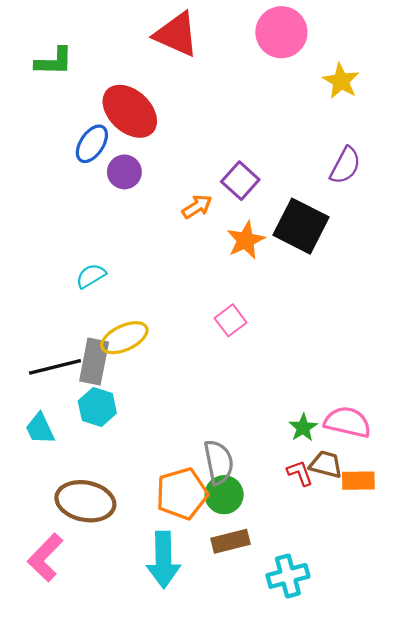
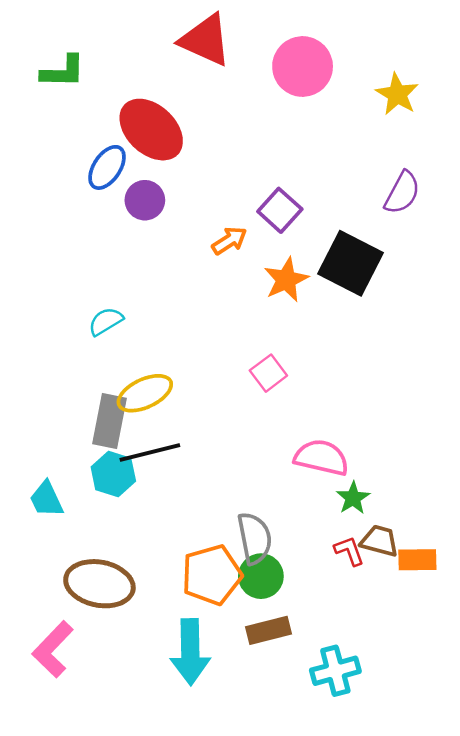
pink circle: (281, 32) -> (303, 67), moved
black line: (55, 367) -> (150, 453), moved
pink semicircle: (348, 422) -> (321, 458), moved

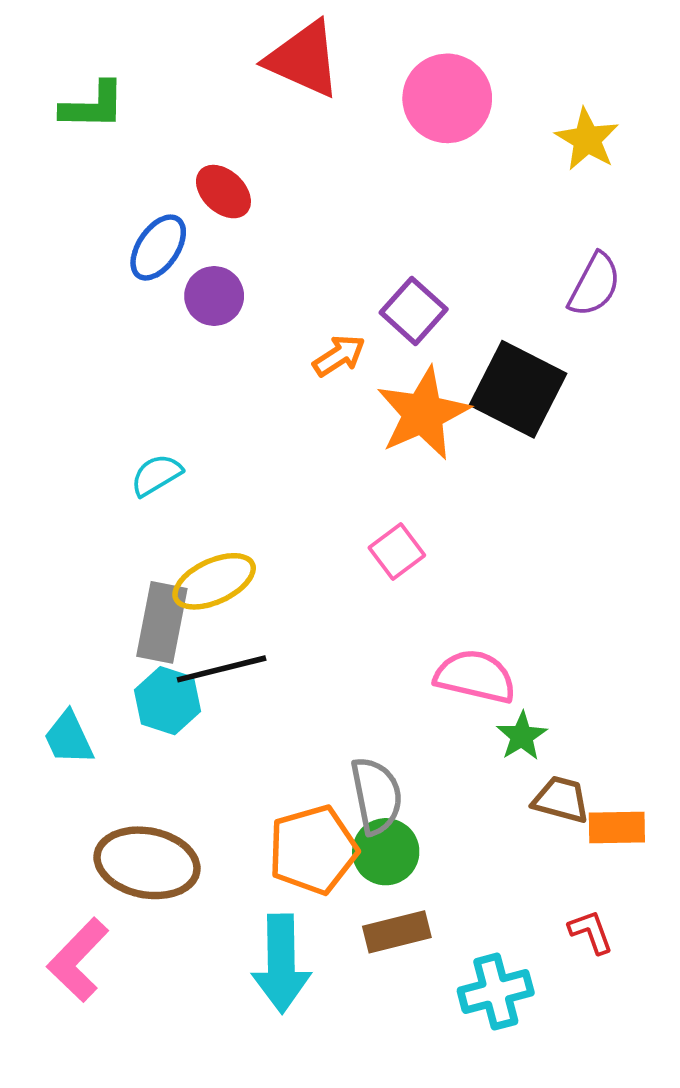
red ellipse: (151, 130) -> (223, 192), size x0.6
orange star: (286, 280) -> (423, 413), size x1.4
red L-shape: (349, 551) -> (591, 932), moved

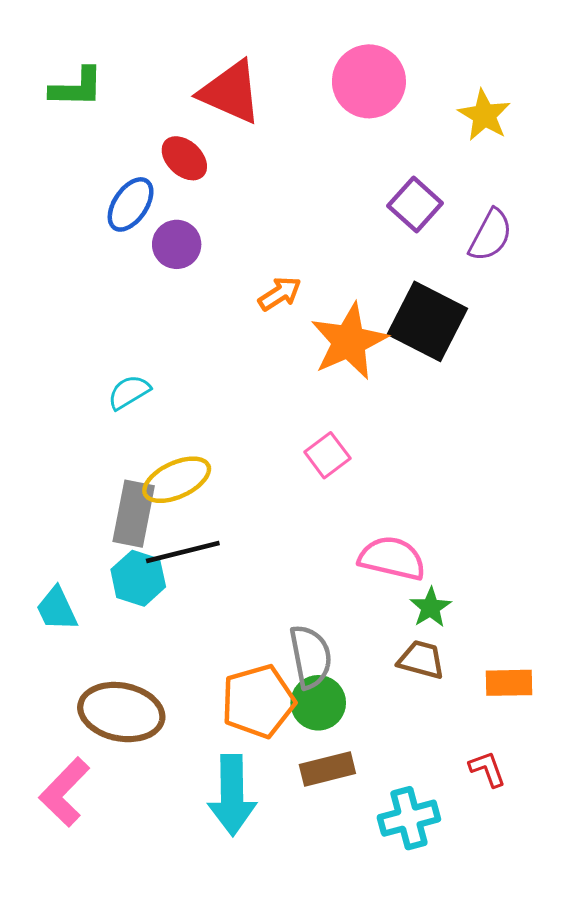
red triangle: (304, 59) -> (231, 92), moved
purple square: (414, 311) -> (415, 204), moved
brown trapezoid: (561, 799) -> (421, 660), moved

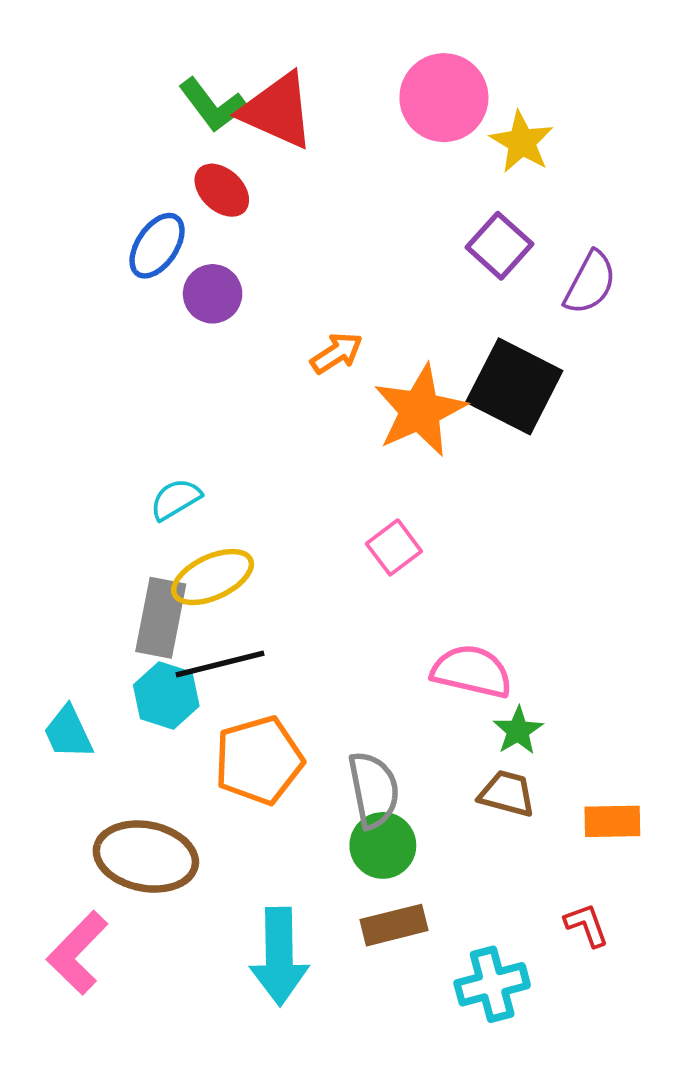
green L-shape: (77, 88) -> (213, 105), moved, turned 52
yellow star: (484, 115) -> (522, 142), moved
cyan semicircle: (129, 392) -> (176, 499), moved
orange pentagon: (258, 701) -> (259, 760), moved

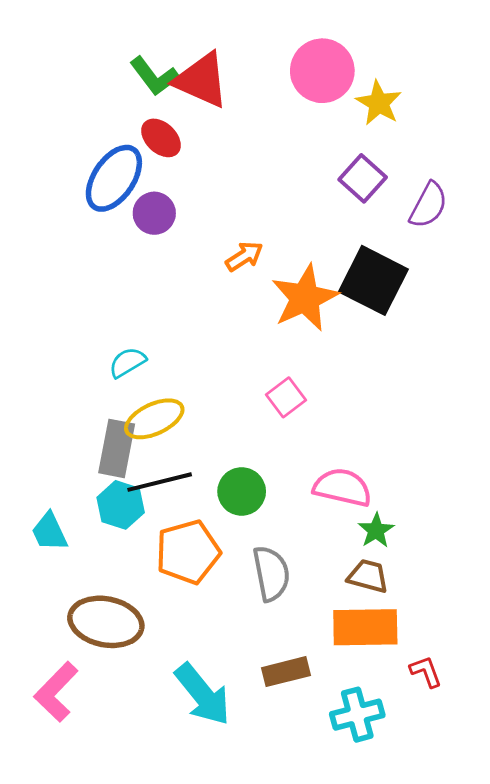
blue ellipse: (157, 246) -> (114, 178), size x1.4
orange rectangle: (612, 821) -> (365, 627), moved, size x1.6
green circle: (383, 845) -> (242, 491), moved
cyan arrow: (279, 956) -> (203, 694), turned -38

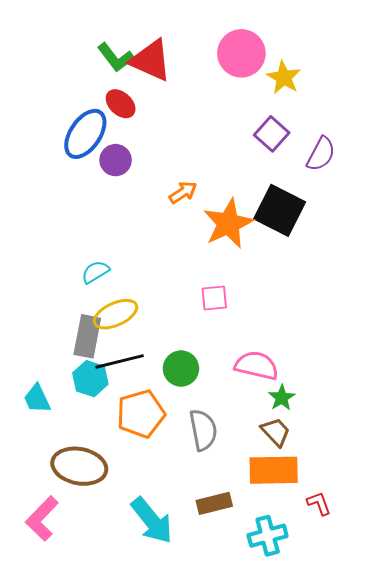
pink square: (286, 397) -> (214, 298), turned 32
brown trapezoid: (368, 576) -> (276, 432), turned 32

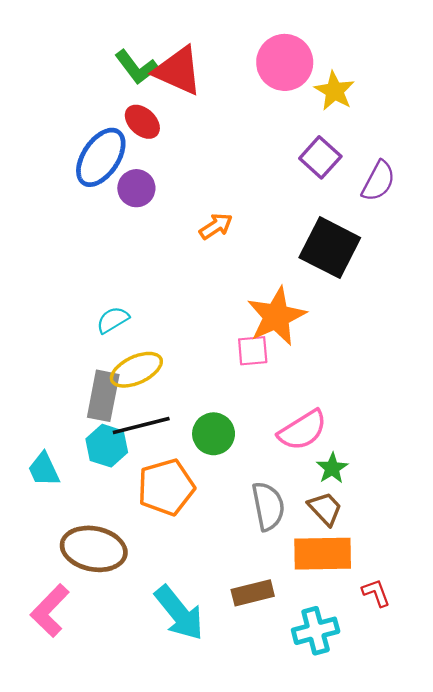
orange star: (228, 224) -> (276, 316), moved
pink semicircle: (257, 365) -> (303, 430), turned 135
gray semicircle: (203, 430) -> (268, 506), moved

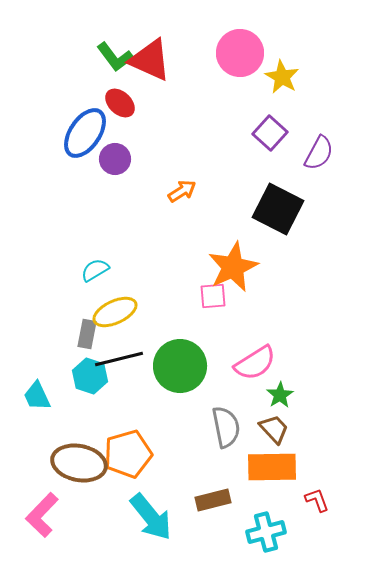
gray rectangle: (103, 396) -> (87, 334), size x0.7
green circle: (214, 434) -> (180, 366), size x1.5
orange pentagon: (166, 487) -> (128, 454), moved

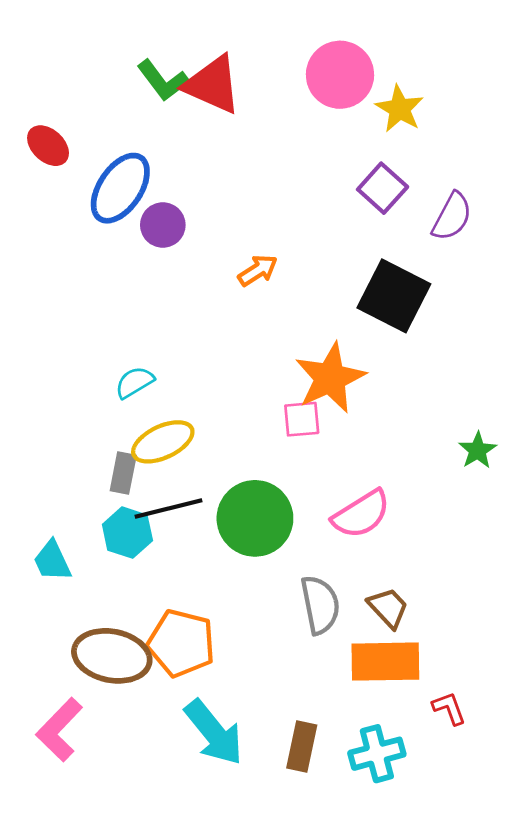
red ellipse: (120, 103) -> (48, 146), moved
green star: (280, 395) -> (477, 450), moved
orange pentagon: (128, 454) -> (181, 643), turned 30
brown rectangle: (213, 500) -> (302, 747), moved, turned -64

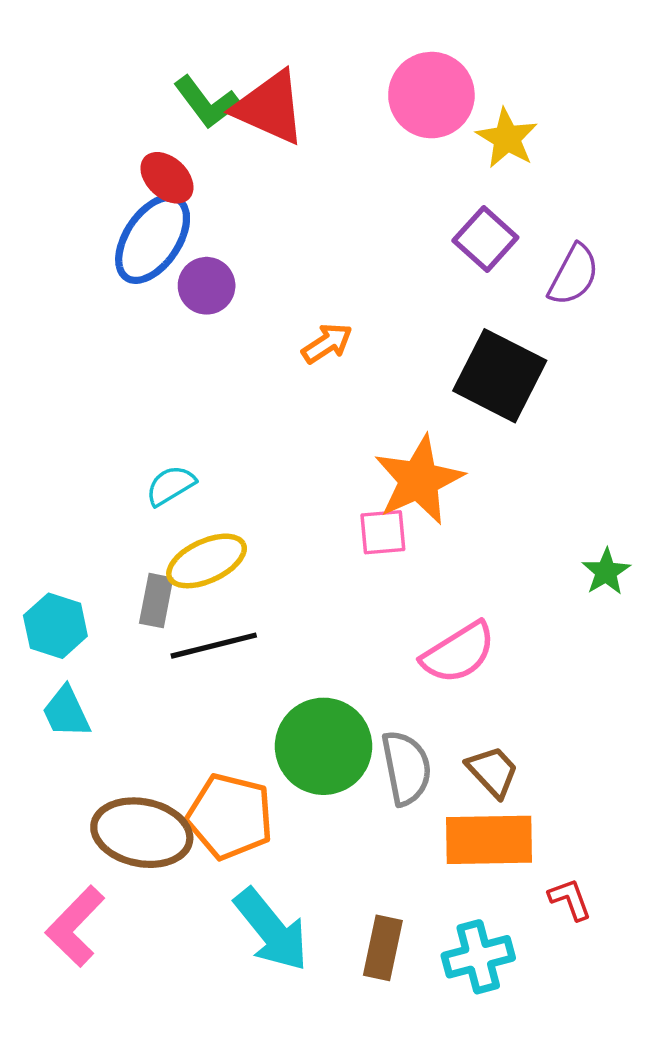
red ellipse: (48, 146) -> (167, 178), moved
green circle: (255, 518) -> (324, 746), moved
cyan hexagon: (127, 533) -> (55, 626), moved

